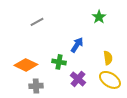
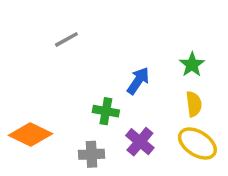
green star: (99, 17) -> (192, 65), moved
orange diamond: (26, 65) -> (31, 135), moved
gray cross: (36, 86) -> (92, 154), moved

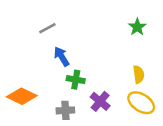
green star: (192, 65) -> (137, 27), moved
blue arrow: (138, 81) -> (62, 56), moved, turned -66

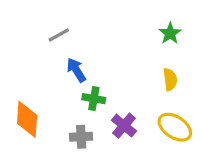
yellow semicircle: (139, 74) -> (170, 79), moved
orange diamond: (22, 96) -> (27, 119), turned 68

